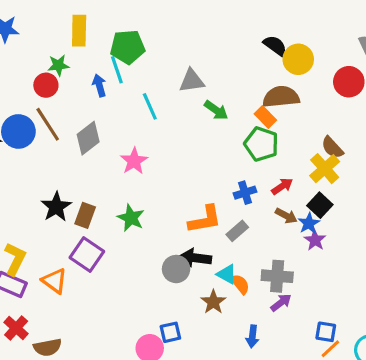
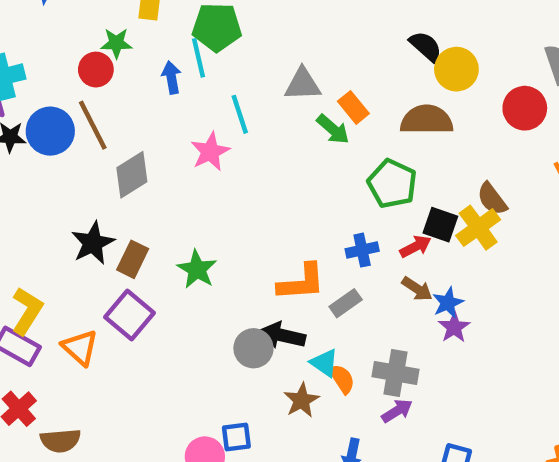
orange rectangle: (265, 117) -> (353, 107), moved
gray diamond: (88, 138) -> (132, 175), moved
pink star: (134, 161) -> (210, 152), moved
black square: (320, 205) -> (440, 225), moved, turned -30

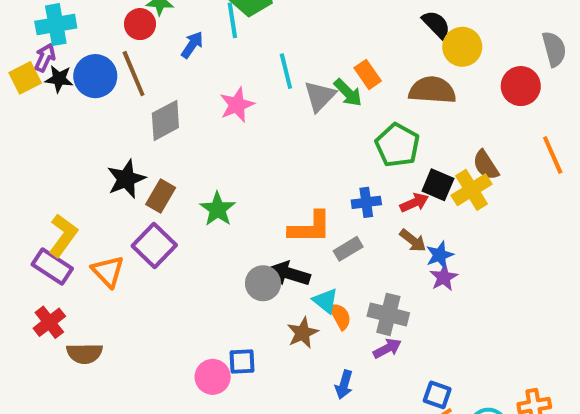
blue arrow: (171, 78) -> (192, 45), moved, turned 40
gray triangle: (303, 84) -> (320, 96), moved, turned -48
cyan line: (240, 114) -> (286, 71), moved

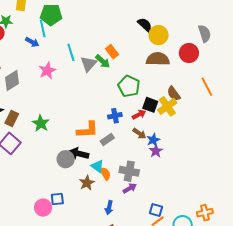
blue arrow: (192, 45) -> (32, 42), moved, turned 88
brown semicircle: (432, 90) -> (158, 59), moved

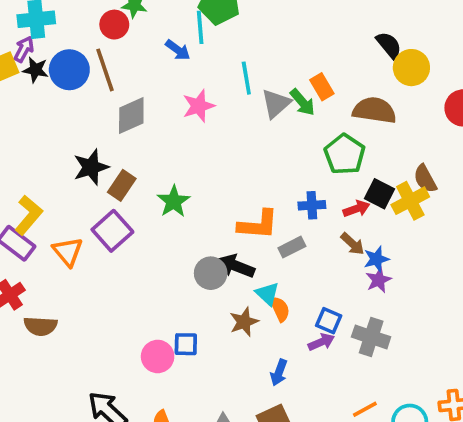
brown semicircle: (158, 59) -> (374, 110), moved
gray cross: (129, 171) -> (371, 337), moved
blue square: (156, 210) -> (329, 321), moved

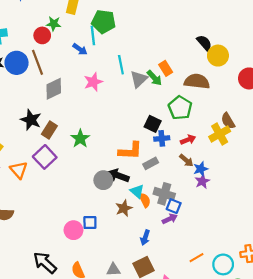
black star: (91, 167) -> (31, 120), turned -30
black square: (379, 194) -> (153, 124), moved
gray cross: (371, 337) -> (164, 194), moved

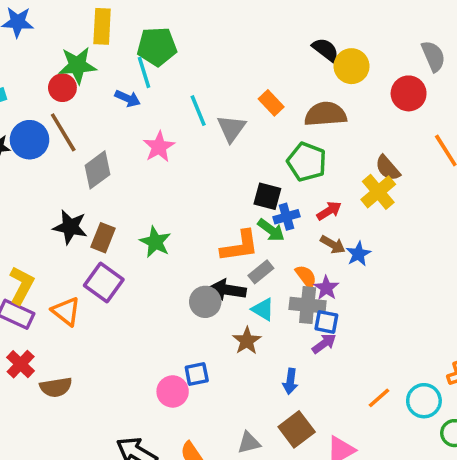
green star: (54, 24) -> (77, 65), size x1.5
green arrow: (154, 78) -> (271, 230), moved
gray rectangle: (151, 163) -> (261, 272), moved
purple star: (202, 181) -> (326, 288), moved
orange semicircle: (145, 200) -> (306, 277), moved

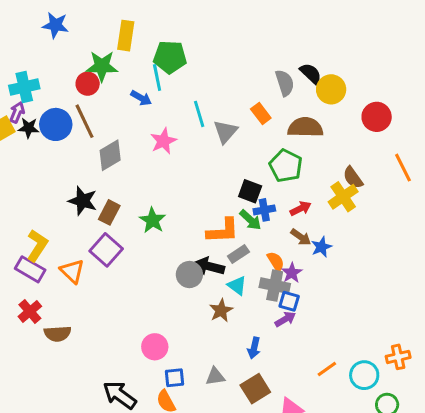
gray semicircle: (433, 56) -> (285, 83), moved
blue square: (197, 374) -> (175, 378), moved
gray triangle: (249, 443) -> (215, 376), moved

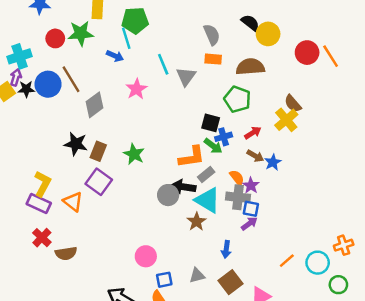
gray semicircle: (285, 83) -> (212, 35), moved
red circle: (88, 84) -> (55, 38), moved
orange rectangle: (261, 113) -> (213, 59), turned -42
orange line: (403, 168) -> (331, 56), moved
cyan triangle: (237, 286) -> (208, 200), size x1.6

